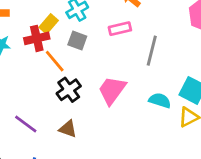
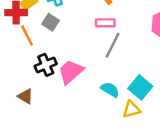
pink rectangle: (120, 29) -> (105, 23), moved
black cross: (69, 90) -> (46, 65), moved

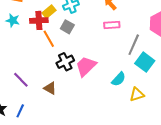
gray line: (113, 45) -> (134, 45), moved
cyan square: (140, 87) -> (145, 62), moved
cyan semicircle: (110, 90) -> (119, 79), turned 105

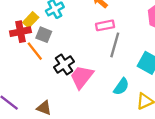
gray square: (67, 27) -> (44, 35), moved
gray line: (134, 45) -> (115, 45), moved
black cross: (65, 62) -> (64, 64), moved

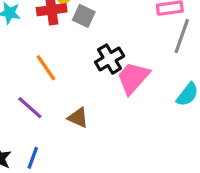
orange line: (35, 51) -> (46, 68), moved

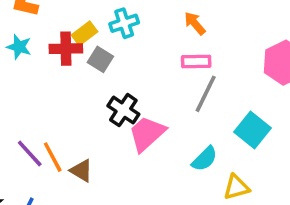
black cross: (110, 59) -> (123, 110), turned -32
orange line: (46, 68) -> (53, 157), moved

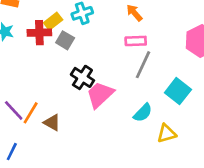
orange line: (53, 157) -> (31, 113), turned 60

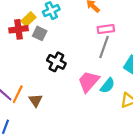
pink rectangle: (136, 41) -> (106, 29), moved
pink trapezoid: (100, 95) -> (89, 81), moved
brown triangle: (52, 123) -> (35, 100), turned 32

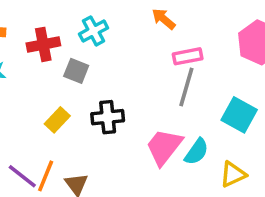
yellow rectangle: (29, 19) -> (57, 120), moved
red cross: (18, 29) -> (43, 44), moved
black cross: (56, 62) -> (108, 117), turned -30

